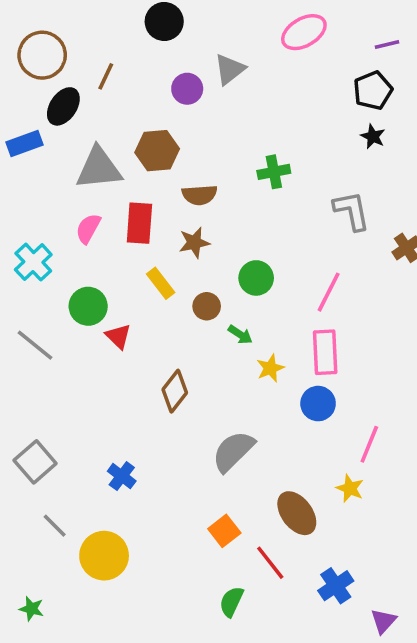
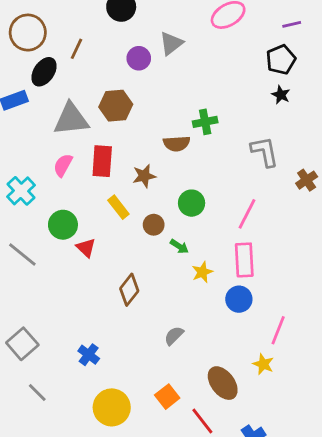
brown semicircle: (200, 195) -> (177, 144), moved
gray semicircle: (233, 451) -> (174, 336), size x0.6
yellow circle: (104, 556) -> (112, 407), moved

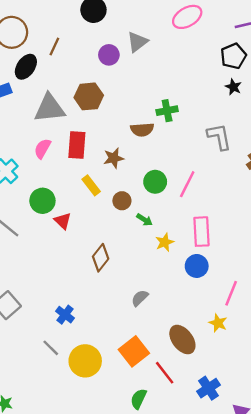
pink line: (247, 214) -> (187, 184), moved
gray line: (37, 393) -> (51, 348), moved
orange square: (167, 397) -> (134, 351), size x1.4

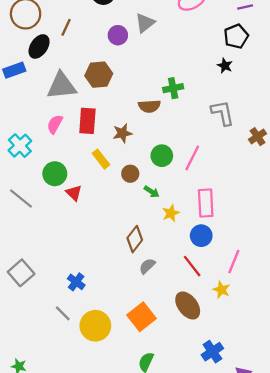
black star: (233, 87) -> (225, 66), moved
brown diamond: (101, 258) -> (135, 239), moved
red line: (165, 373) -> (192, 266), moved

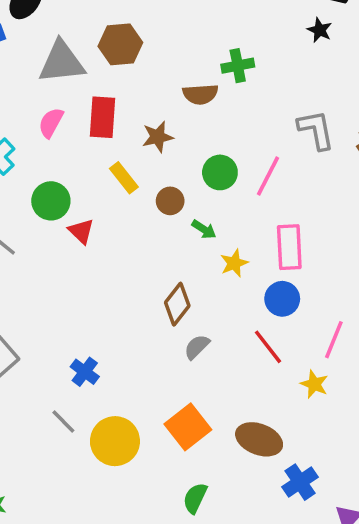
gray L-shape: (223, 113) -> (316, 130), moved
brown ellipse: (188, 305) -> (259, 439), moved, turned -32

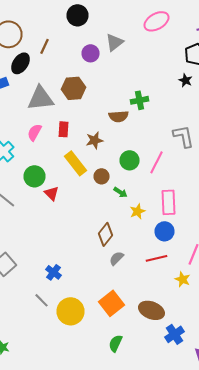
red rectangle: (103, 117) -> (64, 129), size x0.7
yellow rectangle: (124, 178) -> (76, 163), size x1.4
red line: (268, 347) -> (156, 258), turned -65

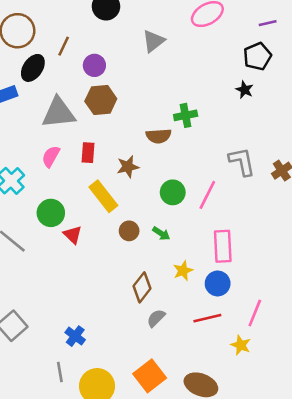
purple circle: (90, 53) -> (94, 65), moved
brown circle: (102, 176) -> (129, 231), moved
yellow star: (138, 211) -> (183, 271), moved
gray line: (42, 300) -> (60, 372), turned 35

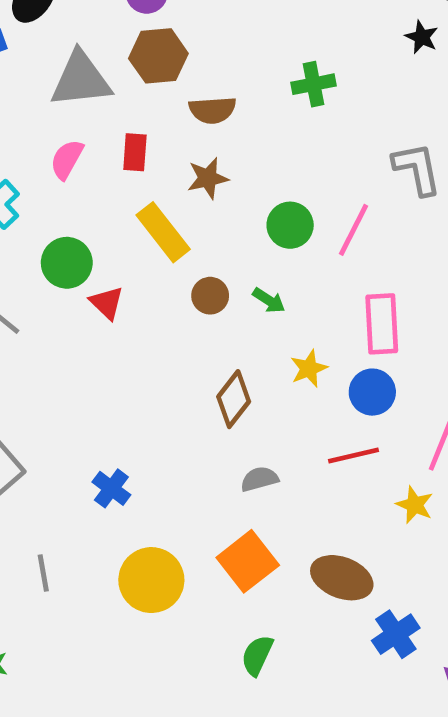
brown semicircle: (159, 136) -> (212, 110), moved
gray semicircle: (156, 318) -> (259, 479), moved, turned 30
gray line: (60, 372) -> (43, 573), moved

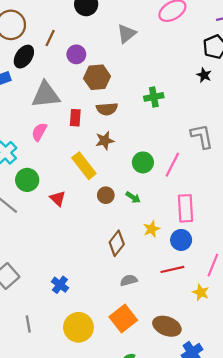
brown hexagon: (158, 56) -> (97, 77), moved
red rectangle: (135, 152) -> (75, 118), moved
green circle: (67, 263) -> (27, 180), moved

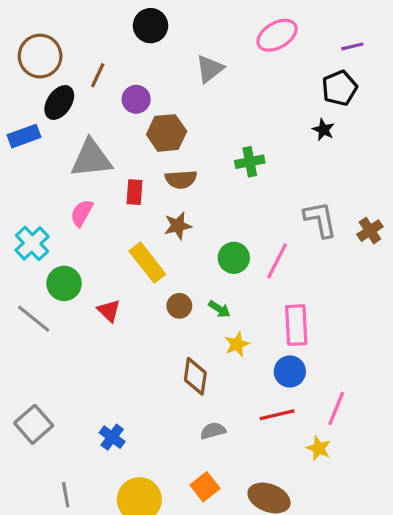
yellow star: (152, 229) -> (237, 344), moved
brown diamond: (117, 243) -> (195, 376), turned -30
orange square: (123, 319) -> (205, 487), size x0.7

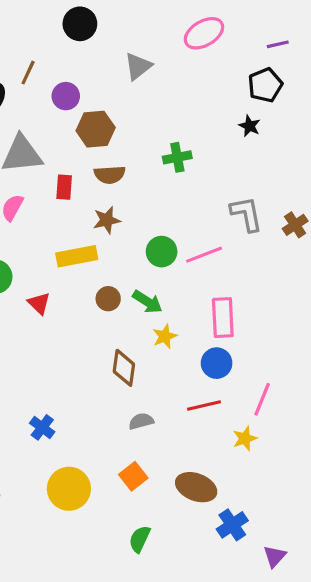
pink line: (277, 261) -> (204, 255), turned 42
yellow rectangle: (147, 263) -> (77, 256), turned -63
green arrow: (219, 309) -> (147, 302), size x1.4
yellow star: (319, 448) -> (245, 438), turned 30

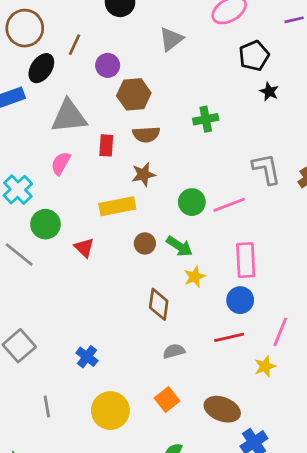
black pentagon: (265, 85) -> (254, 56), moved

